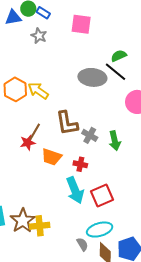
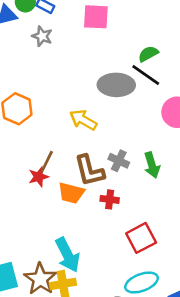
yellow arrow: (38, 91) -> (83, 120), moved
brown L-shape: (67, 123) -> (89, 171), moved
cyan arrow: (75, 190) -> (68, 255), moved

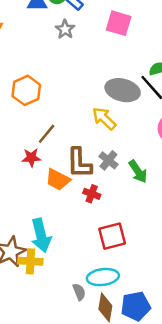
yellow arrow: (83, 120) -> (104, 118), moved
brown line: (47, 162) -> (47, 134), moved
green arrow: (152, 165) -> (138, 171), turned -30

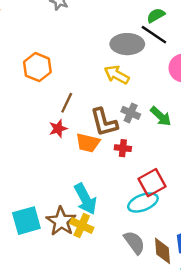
yellow cross: (30, 261) -> (82, 225), turned 35
cyan ellipse: (103, 277) -> (143, 202), moved
gray semicircle: (79, 292) -> (134, 243), size x1.5

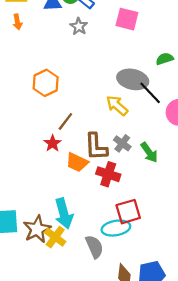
black line: (154, 35) -> (150, 93), moved
red star: (58, 129) -> (53, 143), turned -30
red cross: (123, 148) -> (108, 174), size x1.5
gray semicircle: (134, 243) -> (94, 247), moved

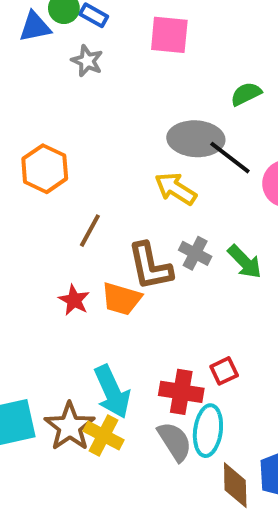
red star: (53, 143) -> (74, 300), moved
red cross: (108, 174) -> (181, 392), moved
red square: (128, 212) -> (224, 371), size x0.6
cyan ellipse: (116, 228) -> (208, 431), moved, turned -64

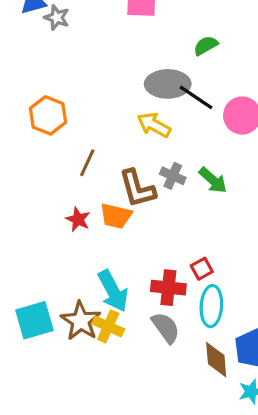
gray star: (87, 61) -> (57, 17), moved
cyan ellipse: (208, 431) -> (211, 306), moved

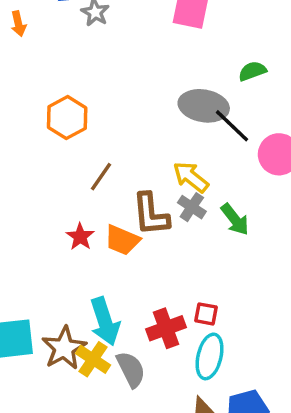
yellow arrow: (154, 125) -> (191, 177), moved
red square: (202, 269) -> (206, 314), turned 30
red cross: (168, 288) -> (166, 328), turned -36
gray semicircle: (166, 328) -> (131, 369), moved

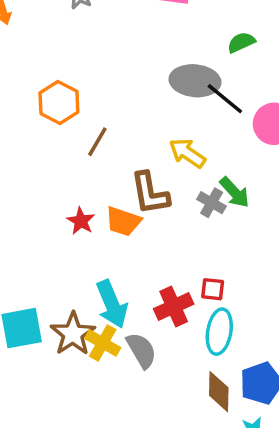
brown line: (101, 177) -> (97, 142), moved
gray cross: (192, 207) -> (212, 203), moved

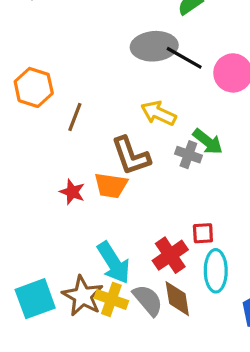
brown diamond: (219, 392) -> (177, 299), moved

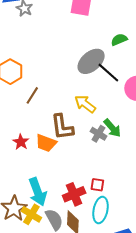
gray ellipse: (154, 46) -> (91, 61), turned -48

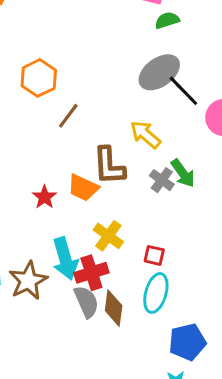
green semicircle: (119, 40) -> (167, 20), moved
red star: (21, 142) -> (45, 197), moved
red cross: (74, 194) -> (91, 273), moved
yellow cross: (31, 214) -> (108, 236), moved

